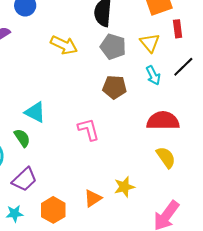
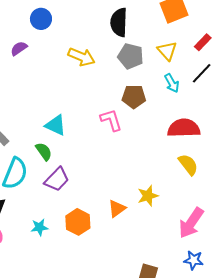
red rectangle: (178, 29) -> (203, 42), moved, turned 54
pink L-shape: (89, 129) -> (111, 120), moved
purple trapezoid: (24, 179) -> (57, 179), moved

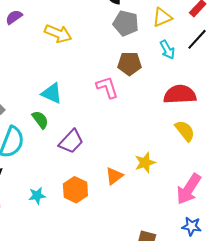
yellow triangle: (167, 51) -> (162, 17), turned 50
yellow arrow: (81, 57) -> (58, 34), moved
purple trapezoid: (57, 179) -> (71, 141), moved

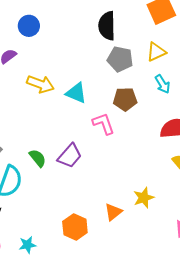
yellow arrow: (58, 34) -> (40, 84), moved
cyan triangle: (52, 93) -> (76, 93), moved
purple trapezoid: (71, 141) -> (70, 156), moved
cyan star: (37, 196) -> (28, 245), moved

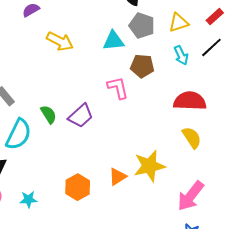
cyan triangle: (76, 93) -> (113, 41), moved, turned -35
yellow star: (144, 198) -> (149, 166), size x1.5

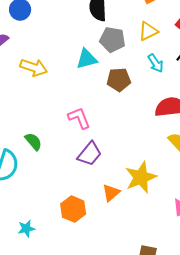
pink L-shape: (118, 88) -> (79, 118), moved
purple trapezoid: (81, 116) -> (90, 154), moved

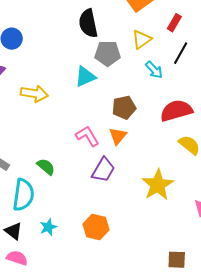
brown pentagon: (119, 80) -> (124, 107), moved
orange triangle: (111, 193) -> (118, 136), moved
cyan star: (26, 229) -> (48, 227), moved

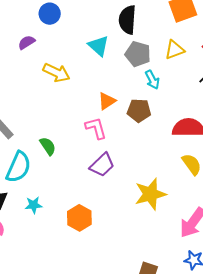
cyan arrow: (154, 70) -> (152, 80), moved
cyan triangle: (85, 77) -> (99, 46), moved, turned 50
orange triangle: (118, 136) -> (107, 101), moved

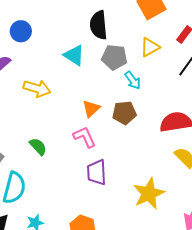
green semicircle: (48, 146) -> (38, 146), moved
purple trapezoid: (102, 165) -> (97, 172), turned 140

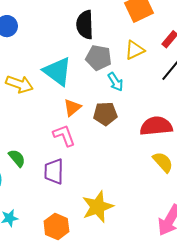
cyan triangle: (74, 55) -> (58, 71), moved, size x1.4
green semicircle: (38, 146) -> (17, 158), moved
purple trapezoid: (97, 172) -> (54, 171), moved
yellow star: (149, 194) -> (98, 207), moved

